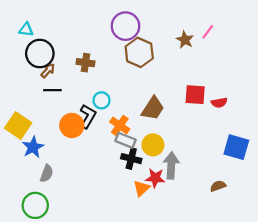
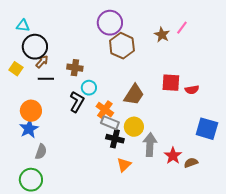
brown cross: (86, 63) -> (75, 68), moved
yellow square: (18, 125) -> (16, 69), moved, size x0.6
orange circle: (72, 125) -> (31, 111), moved
red star: (155, 178) -> (173, 156), moved, turned 30

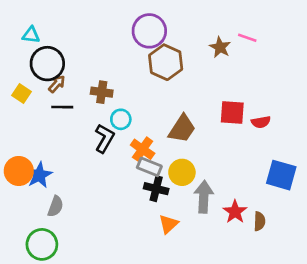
pink line: (182, 28) -> (247, 38), turned 72
orange circle: (31, 111) -> (19, 171), moved
brown semicircle: (191, 163) -> (259, 221), turned 112

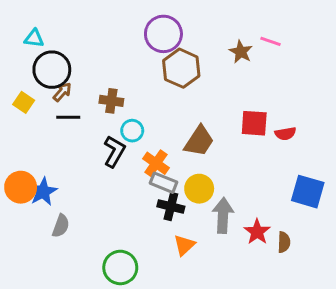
green circle: (42, 244) -> (120, 267), moved

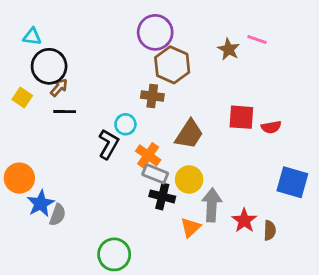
brown cross: (111, 101) -> (152, 96), moved
blue star: (43, 192) -> (41, 204), moved
orange triangle: (184, 245) -> (191, 228), moved

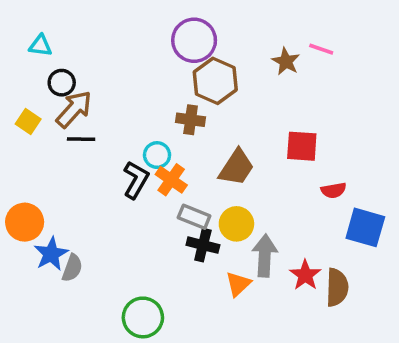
black circle: (49, 66) -> (62, 83), size x0.6
brown arrow: (59, 88) -> (74, 109), size x1.6
red semicircle: (271, 127) -> (334, 190), moved
orange cross: (148, 155) -> (171, 180), moved
brown semicircle: (270, 230) -> (337, 287), size x1.5

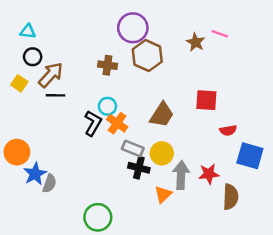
black circle: (62, 83) -> (33, 57), moved
brown cross: (191, 120) -> (107, 65), moved
red star: (305, 275) -> (209, 174), moved, turned 30

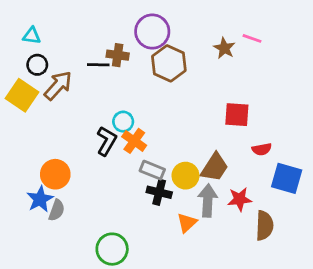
brown cross: (107, 65) -> (118, 55), moved
yellow square: (19, 83) -> (22, 95), size x1.6
black line: (56, 95) -> (98, 65), moved
brown trapezoid: (162, 115) -> (215, 167), moved
orange circle: (17, 152) -> (55, 174), moved

